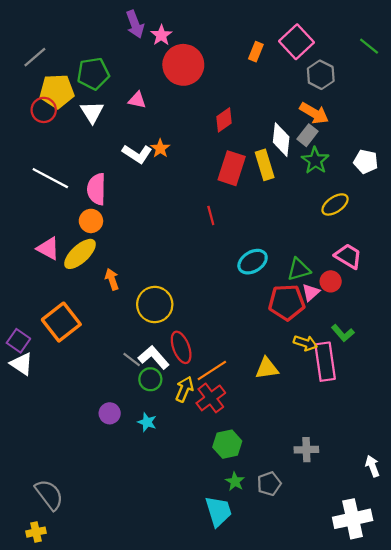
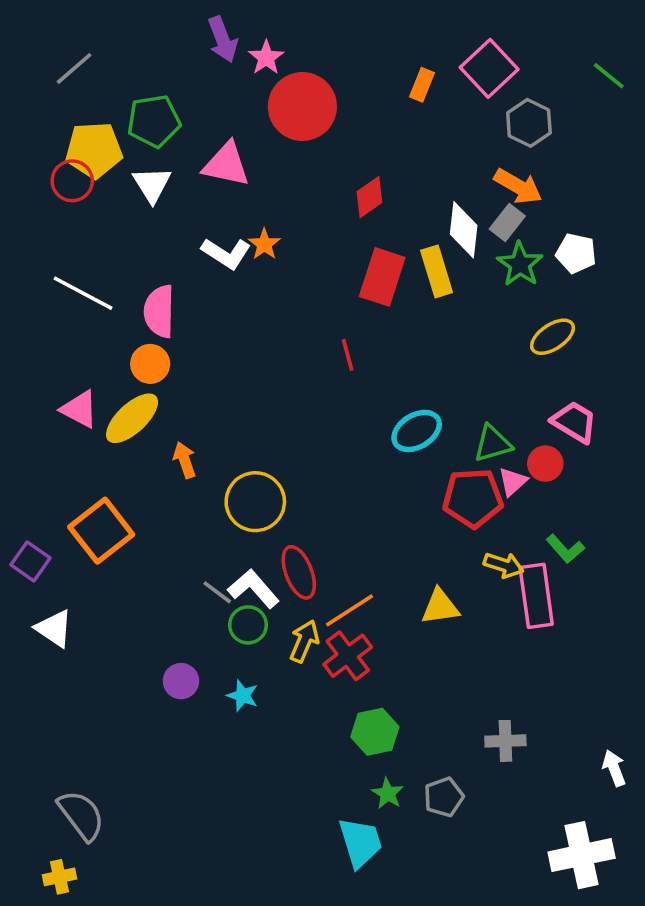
gray line: (35, 57) -> (74, 68), moved
pink triangle: (137, 100) -> (226, 165), size x1.6
white pentagon: (366, 162) -> (576, 253), moved
white triangle: (22, 364) -> (54, 629), moved

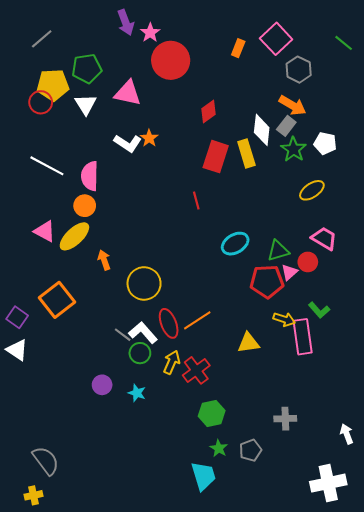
orange line: (350, 610) -> (197, 320), moved
white triangle: (54, 629) -> (17, 350), moved

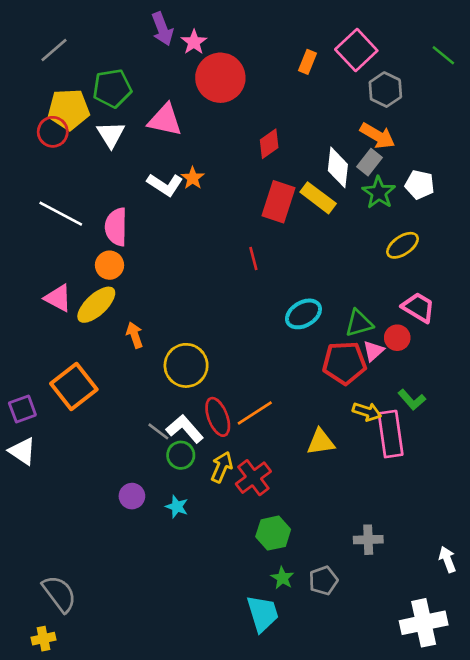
yellow rectangle: (246, 153) -> (318, 198), turned -36
purple square: (17, 317) -> (22, 409), turned 35

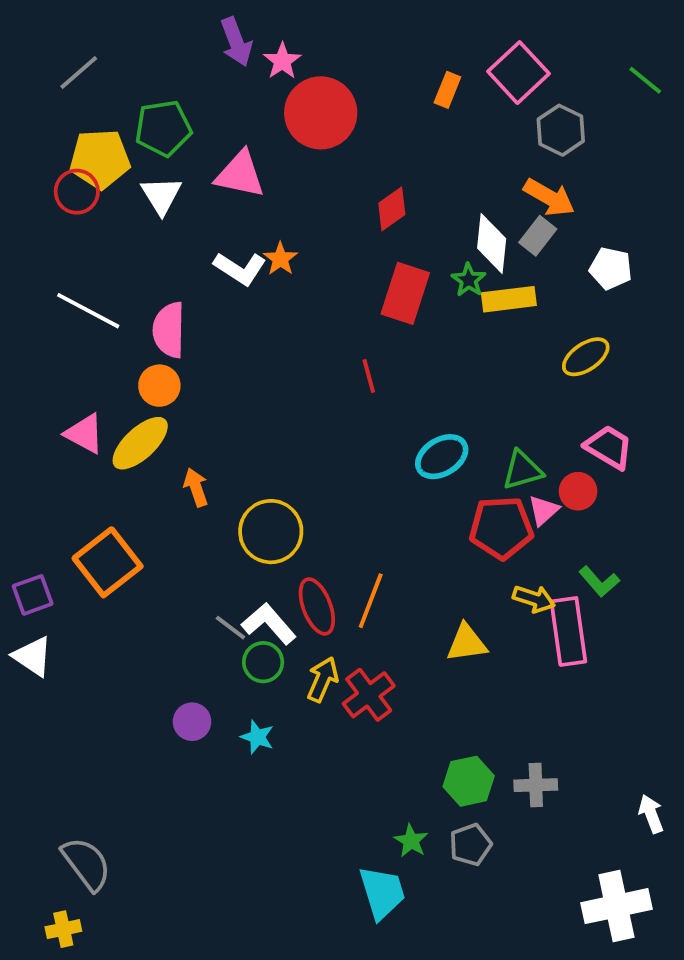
green star: (379, 193) -> (469, 280), moved, size x0.7
yellow rectangle: (318, 198) -> (509, 299), moved, turned -44
orange line: (255, 413) -> (371, 601), turned -36
green hexagon: (273, 533) -> (469, 781), moved

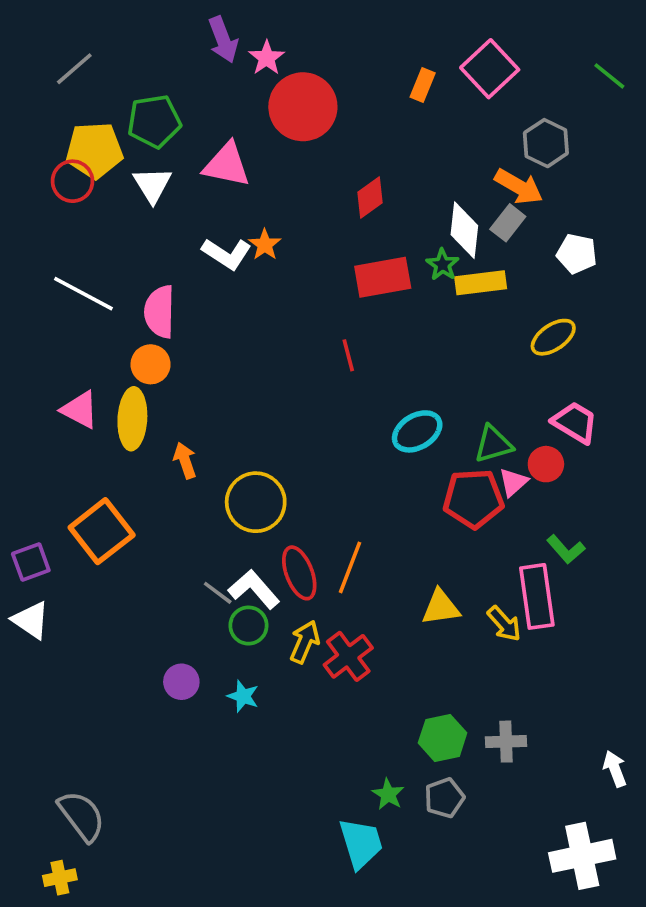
gray hexagon: (561, 130) -> (546, 143), moved
red rectangle: (405, 293) -> (383, 277), turned 62
yellow ellipse: (140, 443) -> (132, 419), turned -44
yellow arrow: (534, 599) -> (504, 624), moved, turned 30

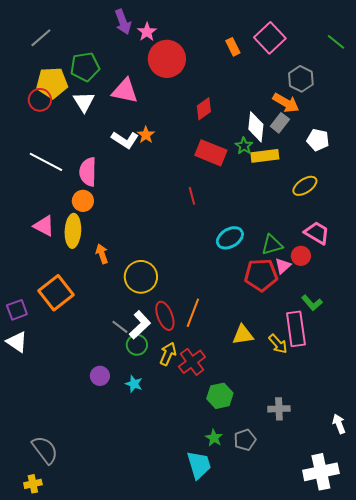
orange rectangle: (423, 85) -> (233, 47), turned -48
red rectangle: (383, 277) -> (211, 153), turned 32
white L-shape: (254, 589) -> (140, 325), turned 88
green hexagon: (443, 738) -> (220, 396), moved

